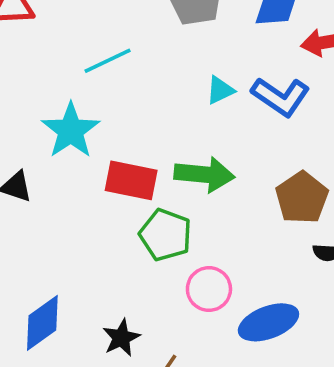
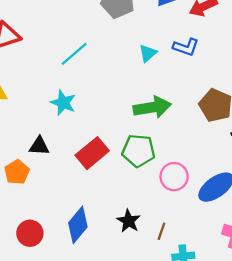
blue L-shape: (281, 97) -> (186, 47), size x0.7
cyan star: (71, 131) -> (63, 103), size x0.7
red rectangle: (131, 180) -> (92, 153), moved, turned -36

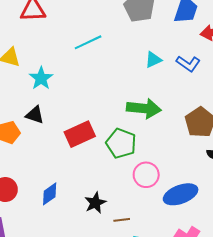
cyan star: (63, 103) -> (41, 78), moved
blue diamond: (78, 225) -> (50, 194), size x0.7
brown line: (161, 231) -> (122, 220), turned 49

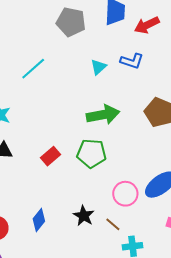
red rectangle: (80, 134) -> (50, 156), size x0.7
pink circle: (146, 175) -> (125, 194), moved
brown line: (122, 220) -> (113, 224), turned 63

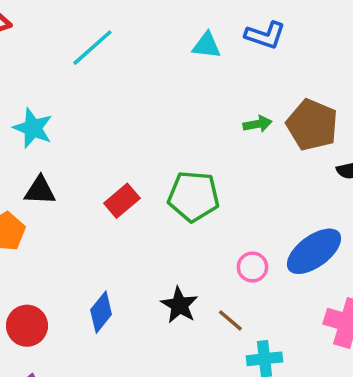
cyan triangle: (98, 67) -> (207, 45), turned 48
green arrow: (103, 115) -> (258, 124), moved, size x0.5
pink circle: (125, 194) -> (252, 267), size x0.7

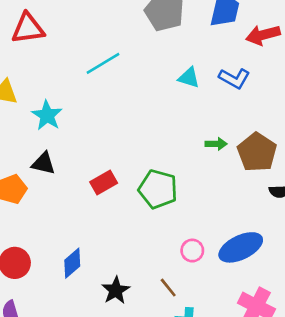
black star: (179, 305) -> (116, 290), moved

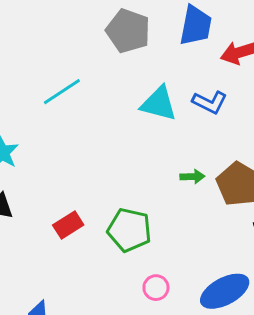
cyan triangle: (189, 78) -> (159, 104), size x1.5
pink circle: (192, 251) -> (156, 288), moved

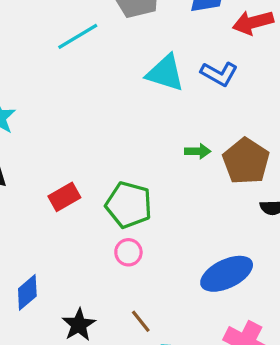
cyan line: (62, 92) -> (78, 36), moved
pink circle: (156, 288) -> (128, 252), moved

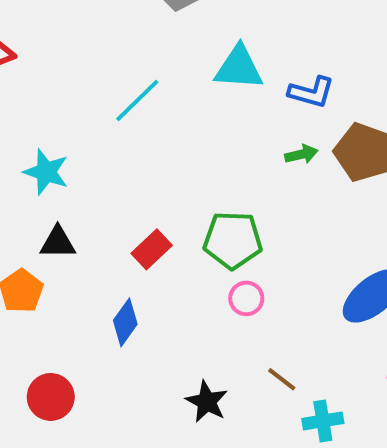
cyan line: (78, 36) -> (137, 101), moved
blue L-shape: (219, 74) -> (311, 92), moved
blue diamond: (27, 292) -> (125, 322), moved

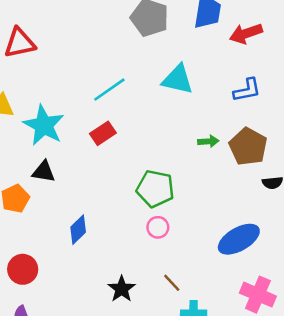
blue L-shape: (311, 92) -> (247, 90), moved, turned -36
cyan star: (46, 172) -> (44, 125), size x1.4
red rectangle: (152, 249) -> (103, 133), moved

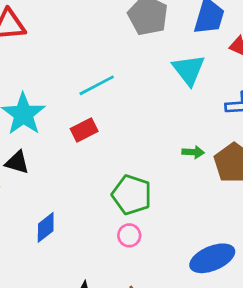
cyan triangle: (178, 80) -> (189, 70), moved, turned 32

